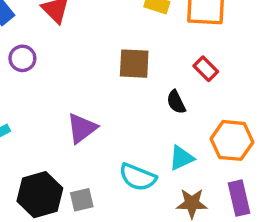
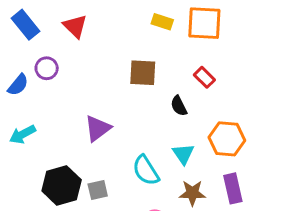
cyan triangle: (181, 158) -> (183, 154), turned -40
cyan semicircle: (138, 177) -> (146, 170), turned 36

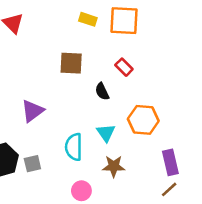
cyan semicircle: (146, 170) -> (74, 147), turned 32
purple rectangle: (233, 188) -> (170, 162), moved

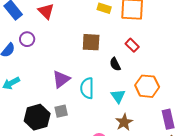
cyan semicircle: (74, 147) -> (87, 88), moved
gray square: (32, 164) -> (61, 111), moved
brown star: (114, 166) -> (124, 122), turned -30

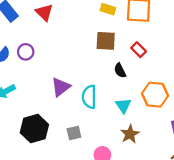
purple circle: (27, 39) -> (26, 52), moved
brown square: (91, 42) -> (106, 41), moved
gray square: (61, 111) -> (74, 133), moved

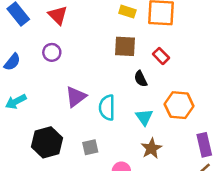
purple circle: (26, 52) -> (52, 52), moved

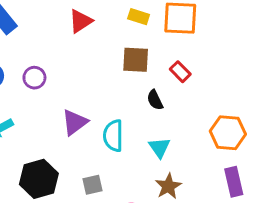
red triangle: (58, 15) -> (81, 21), moved, turned 42
purple circle: (52, 52) -> (34, 78), moved
orange hexagon: (179, 105) -> (228, 133), moved

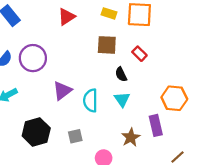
purple circle: (34, 78) -> (33, 58), size x1.6
cyan triangle: (159, 148) -> (122, 99), moved
purple rectangle: (234, 182) -> (156, 125), moved

